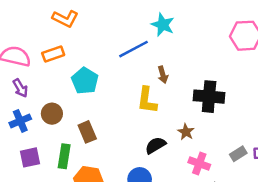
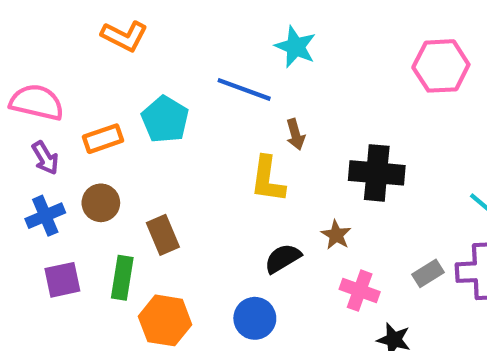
blue line: (134, 49) -> (244, 89), turned 48
orange rectangle: (53, 54) -> (103, 139), moved
cyan pentagon: (85, 81) -> (165, 119), moved

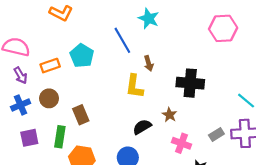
blue line: (244, 89) -> (122, 40), turned 40

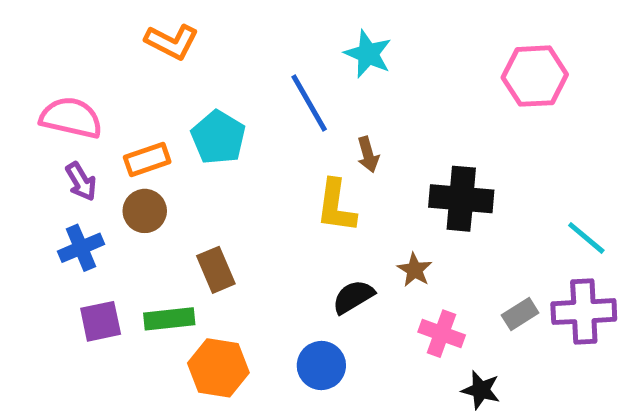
brown circle: (49, 98) -> (145, 211), moved
green rectangle: (60, 137) -> (169, 319), turned 75

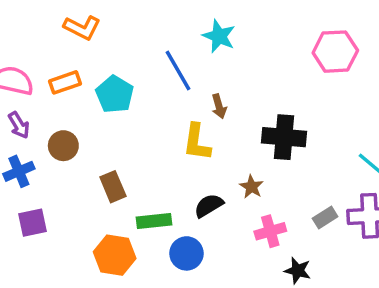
orange rectangle: (147, 159) -> (65, 82), moved
green rectangle: (169, 319) -> (154, 221), moved
pink cross: (442, 334) -> (270, 231), turned -36

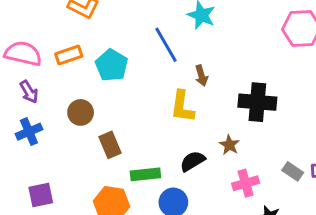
brown circle: (63, 146) -> (81, 112), moved
gray rectangle: (325, 218) -> (293, 171), turned 66
purple square: (33, 223) -> (41, 195), moved

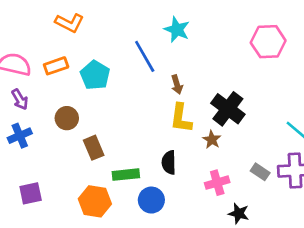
black cross: (257, 102) -> (228, 109), turned 32
yellow L-shape: (182, 107) -> (181, 118), moved
brown star: (229, 145) -> (212, 140), moved
black semicircle: (193, 161) -> (169, 162), turned -60

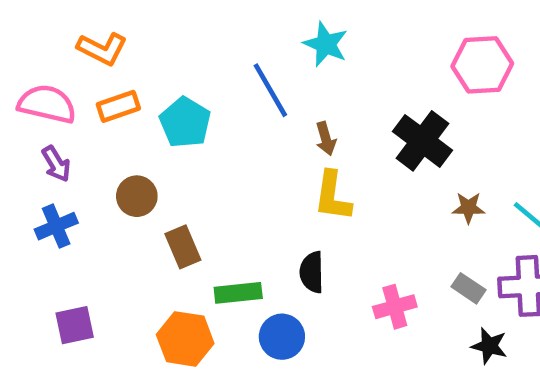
orange L-shape: (69, 23) -> (102, 49), moved
black cross: (228, 109) -> (422, 141), moved
brown star: (212, 140) -> (468, 208), moved, turned -30
black star: (239, 213) -> (489, 346), moved

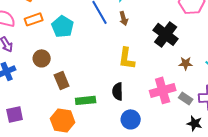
brown arrow: (326, 139) -> (124, 18), moved
pink cross: (395, 307) -> (163, 90), moved, size x1.4
blue circle: (282, 337) -> (131, 119), moved

